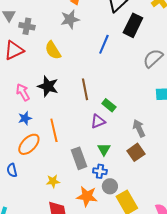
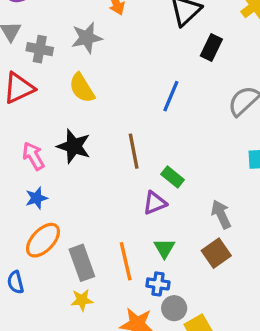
gray star: (70, 19) -> (87, 38), moved
black rectangle: (133, 25) -> (211, 48), size x0.7
blue line: (104, 44) -> (171, 96), moved
orange line: (54, 130) -> (126, 261), moved
gray rectangle: (79, 158) -> (82, 263), moved

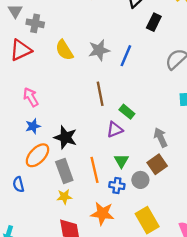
gray star: (87, 38) -> (99, 50), moved
black star: (74, 146) -> (65, 137), moved
gray circle: (174, 308) -> (140, 180), moved

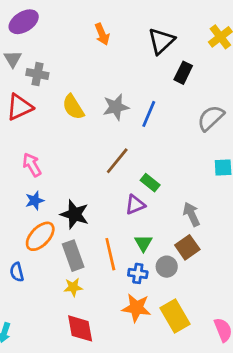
brown line: (100, 94) -> (117, 161), turned 50
orange star: (102, 213) -> (136, 308), moved

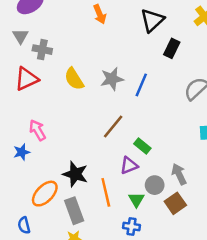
blue star: (35, 201) -> (22, 152), moved
orange line: (110, 254) -> (106, 192), moved
gray circle: (167, 267) -> (155, 185), moved

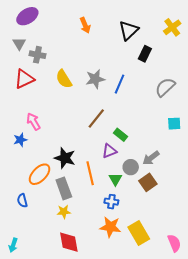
gray arrow: (179, 174) -> (151, 158), turned -102

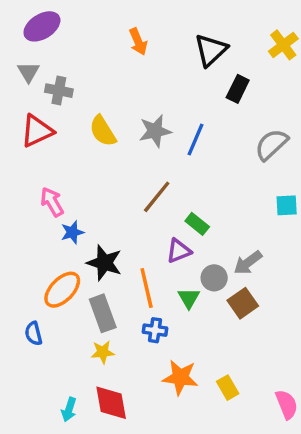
blue star: (20, 140) -> (72, 232), moved
blue cross: (111, 202) -> (155, 330), moved
yellow rectangle: (139, 233) -> (228, 388), size x0.6
cyan arrow: (13, 245) -> (69, 409), moved

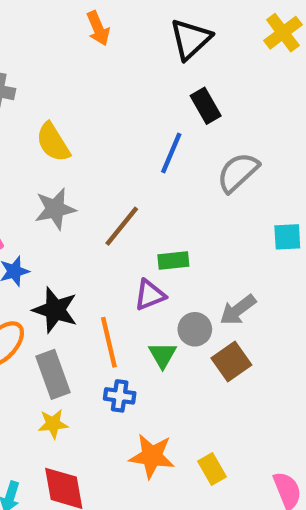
black rectangle: (238, 89) -> (206, 106), moved, turned -56
gray star: (155, 131) -> (55, 209), moved
gray semicircle: (271, 145) -> (238, 172), moved
green rectangle: (197, 224) -> (173, 261), turned -45

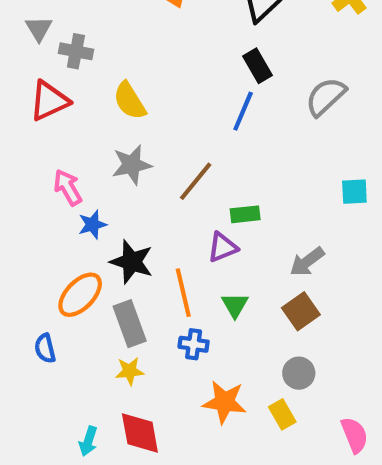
black rectangle: (206, 106) -> (258, 66), moved
gray semicircle: (238, 172) -> (326, 97), moved
gray circle: (195, 329) -> (299, 373), moved

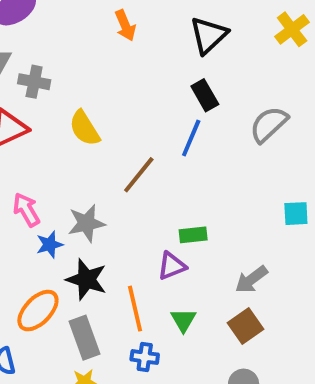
gray star: (132, 165) -> (86, 223), moved
brown line: (196, 181) -> (139, 175), moved

